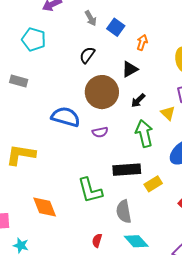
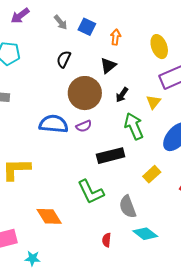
yellow triangle: (168, 113) -> (153, 102), turned 35
purple semicircle: (100, 132) -> (84, 126), moved
black rectangle: (127, 170) -> (111, 156), moved

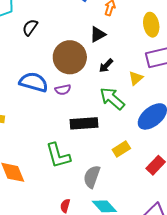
black semicircle: (64, 59) -> (30, 27), moved
green arrow: (134, 126) -> (112, 99), turned -36
gray semicircle: (128, 207) -> (92, 177), turned 30

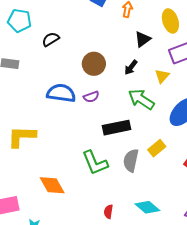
black semicircle: (30, 27) -> (51, 39), turned 30
black triangle: (98, 34) -> (143, 39), moved
brown circle: (70, 57) -> (94, 64), size x0.7
gray semicircle: (92, 177) -> (131, 160), moved

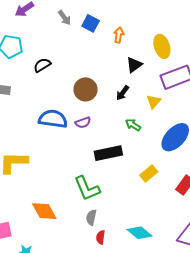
green arrow: (141, 99) -> (133, 125), size x0.6
gray semicircle: (131, 160) -> (91, 217), moved, size x0.7

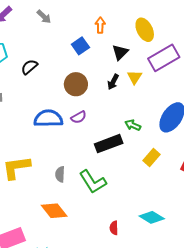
blue square: (91, 23) -> (80, 46), moved, turned 36
yellow triangle: (154, 102) -> (135, 77), moved
green arrow: (133, 125) -> (133, 125), moved
gray semicircle: (91, 217) -> (60, 174), moved

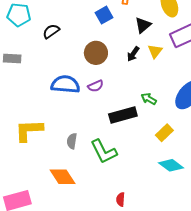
cyan diamond: (152, 217) -> (171, 165), moved

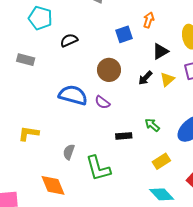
purple semicircle: (96, 86) -> (102, 102), turned 49
black rectangle: (123, 115) -> (124, 136), size x0.6
yellow L-shape: (29, 130) -> (29, 133), size x0.7

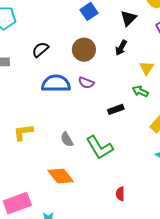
black semicircle: (69, 40) -> (40, 50), moved
yellow triangle: (167, 79) -> (147, 68), moved
gray semicircle: (69, 152) -> (67, 139), turned -35

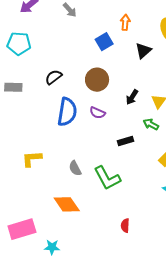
black arrow: (121, 48) -> (132, 97), moved
blue semicircle: (56, 84) -> (67, 112), turned 96

